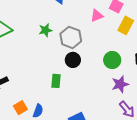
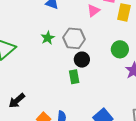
green rectangle: (56, 81) -> (74, 77), moved

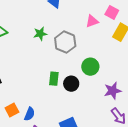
green circle: (120, 49) -> (90, 67), moved
black circle: (82, 60) -> (71, 84), moved

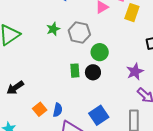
green circle: (90, 67) -> (100, 52), moved

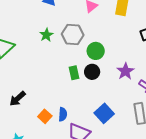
purple star: (135, 72) -> (125, 71), moved

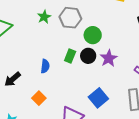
purple star: (125, 71) -> (109, 58), moved
green rectangle: (74, 73) -> (70, 56), turned 32
blue semicircle: (63, 114) -> (45, 66), moved

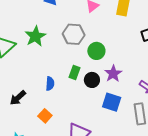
green star: (44, 17) -> (35, 36), moved, size x1.5
black circle: (88, 56) -> (92, 80), moved
blue square: (98, 98) -> (112, 102), moved, turned -30

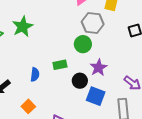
gray hexagon: (74, 34) -> (93, 23), moved
green rectangle: (75, 73) -> (60, 65), turned 56
black circle: (92, 80) -> (80, 81), moved

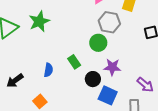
green rectangle: (60, 65) -> (74, 62), turned 64
purple star: (99, 68) -> (112, 67), turned 30

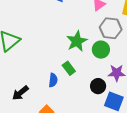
green star: (39, 21) -> (77, 41), moved
green rectangle: (74, 62) -> (69, 68), moved

